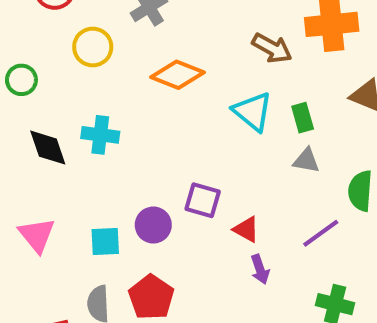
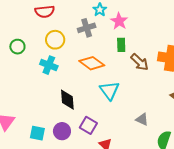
cyan triangle: (253, 112) -> (109, 90), moved
green rectangle: (303, 118) -> (121, 45), moved
cyan cross: (100, 135) -> (49, 65), moved
black diamond: (48, 148) -> (67, 100), moved

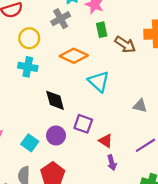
cyan square: (37, 133) -> (30, 143), turned 35

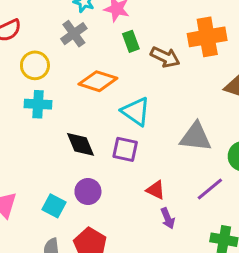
gray triangle: (140, 106) -> (196, 137), size x1.6
purple square: (83, 124) -> (125, 149), moved

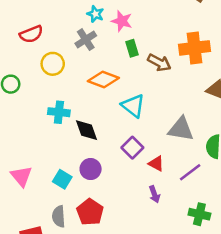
cyan cross: (38, 104) -> (59, 112), moved
purple square: (125, 149) -> (132, 148), moved, turned 30
red triangle: (156, 190) -> (156, 163), moved

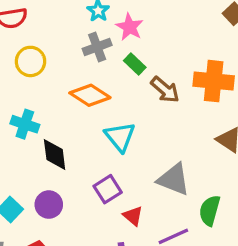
gray cross: (86, 40) -> (97, 47), moved
green rectangle: (132, 48) -> (135, 64), turned -42

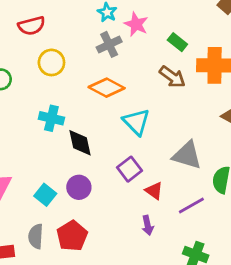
green rectangle: (135, 64) -> (177, 42), moved

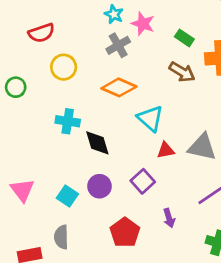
purple square: (130, 169) -> (143, 181), moved
red triangle: (154, 191) -> (166, 150), moved, turned -42
red pentagon: (72, 236) -> (125, 232), moved

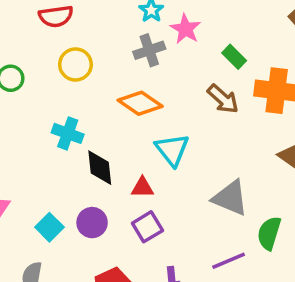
red triangle: (166, 150) -> (142, 188), moved

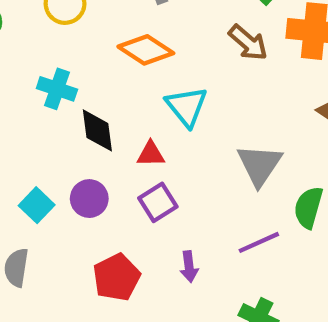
gray triangle: (230, 198) -> (259, 165), turned 42

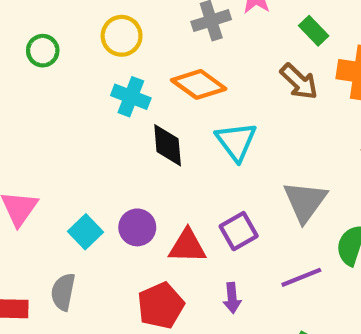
cyan cross: (57, 89) -> (131, 97), moved
black diamond: (97, 130) -> (168, 145), moved
red triangle: (151, 154) -> (187, 246), moved, size x1.4
purple square: (158, 202) -> (239, 231), moved

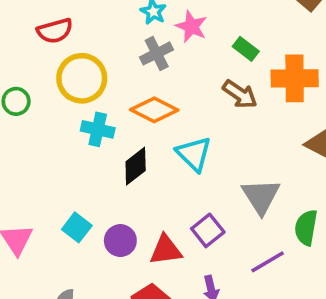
yellow circle: (122, 36) -> (82, 78), size x1.4
black diamond: (168, 145) -> (136, 166), turned 66
cyan square: (86, 232) -> (77, 227), moved

